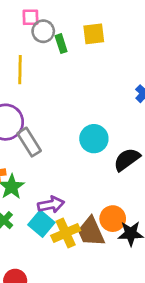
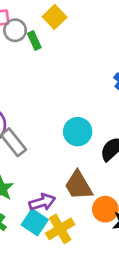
yellow square: (94, 34) -> (55, 17), moved, turned -30
brown trapezoid: (91, 232) -> (78, 185), moved

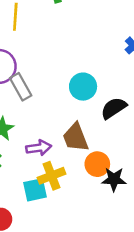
cyan square: (35, 222) -> (35, 190), moved, turned 35

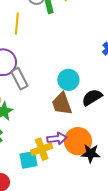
brown trapezoid: (76, 137) -> (62, 104), moved
purple arrow: (39, 148) -> (57, 139), moved
orange circle: (97, 164) -> (78, 141), size x1.4

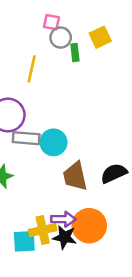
gray rectangle: (19, 79) -> (26, 138), turned -65
cyan circle: (68, 80) -> (54, 142), moved
black star: (91, 153) -> (65, 237), moved

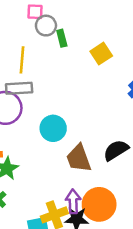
yellow square: (100, 37) -> (101, 54), moved
gray rectangle: (26, 138) -> (19, 88), moved
purple arrow: (63, 219) -> (73, 202), turned -85

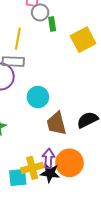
yellow square: (101, 54) -> (83, 40), size x1.4

